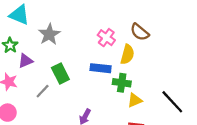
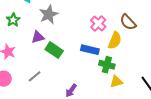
purple triangle: (25, 61) -> (38, 37), moved
green rectangle: (60, 74) -> (54, 50), turned -36
gray line: (43, 91) -> (35, 76), moved

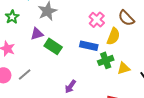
green cross: (107, 65) -> (106, 60), turned -35
gray line: (35, 76) -> (25, 74), moved
yellow triangle: (116, 82) -> (124, 68), moved

